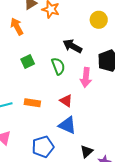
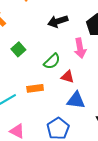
black arrow: (72, 46) -> (58, 21), turned -30
green semicircle: (58, 66) -> (52, 61), moved, turned 84

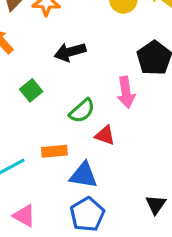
black arrow: (58, 21) -> (70, 52), moved
blue triangle: (76, 100) -> (83, 175), moved

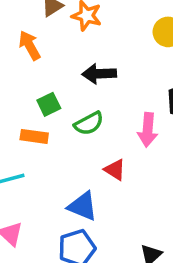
green semicircle: (82, 111) -> (89, 123), moved
orange rectangle: (54, 151) -> (34, 136), moved

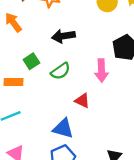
orange rectangle: (34, 136) -> (14, 82), moved

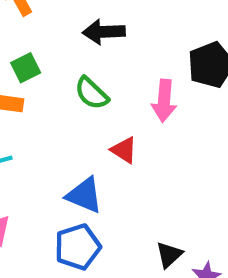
green square: (31, 61) -> (26, 68), moved
green semicircle: (61, 71) -> (92, 93), turned 72

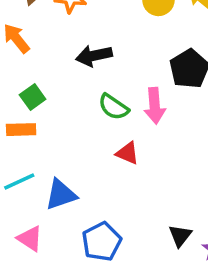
green semicircle: (92, 93) -> (113, 107), moved
blue triangle: (84, 195) -> (61, 195), moved, turned -32

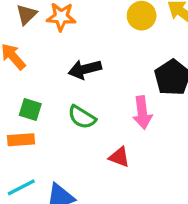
green square: (33, 97) -> (30, 109), turned -35
green semicircle: (113, 107) -> (82, 117), moved

